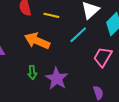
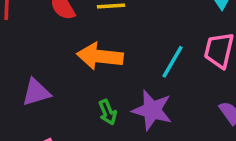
cyan line: (78, 35) -> (173, 62), moved

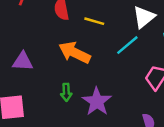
cyan line: (173, 62) -> (127, 45), moved

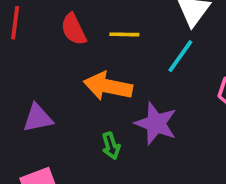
purple star: (97, 102) -> (156, 123), moved

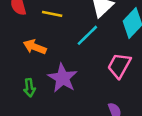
orange arrow: (108, 86) -> (35, 47), size x0.7

